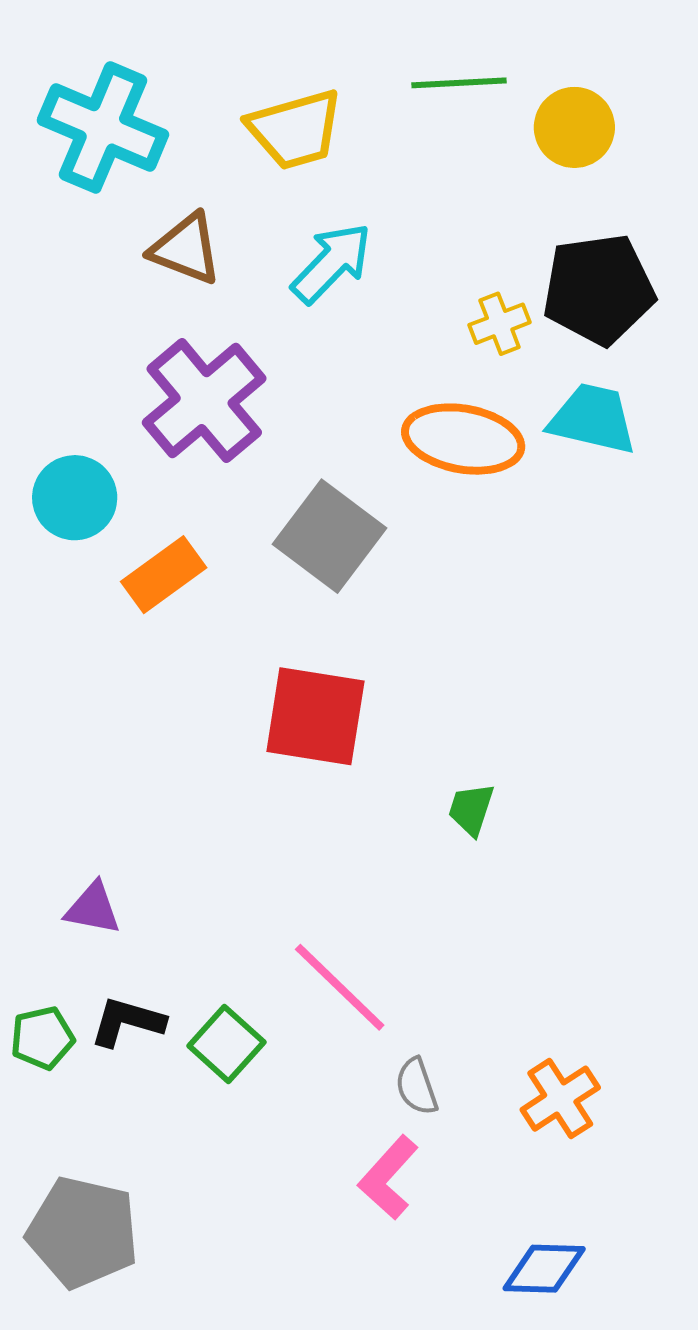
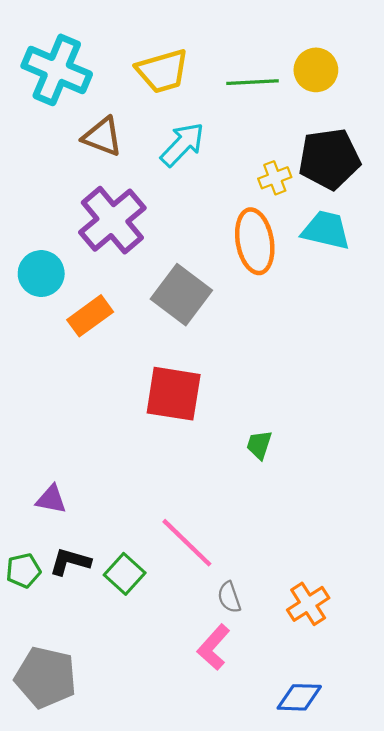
green line: (459, 83) -> (253, 82), moved
orange ellipse: (463, 439) -> (255, 241), turned 70

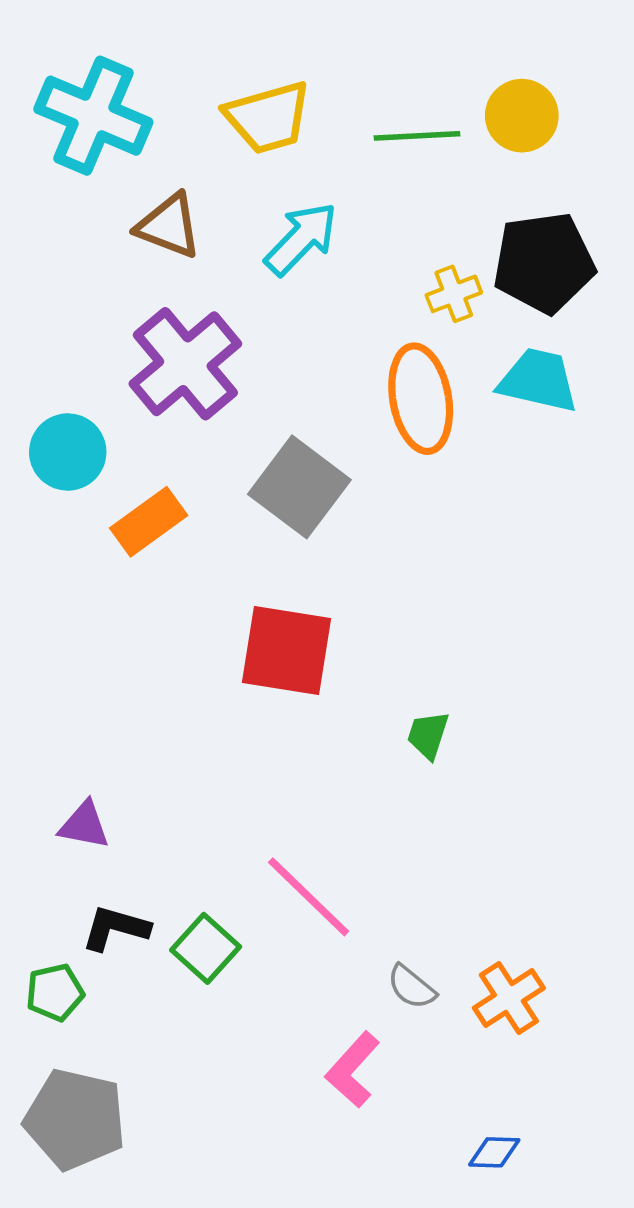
green pentagon: (23, 571) -> (55, 992), moved
gray semicircle: (229, 597) -> (411, 987), moved, turned -32
blue diamond: (299, 697) -> (494, 1152), size x0.7

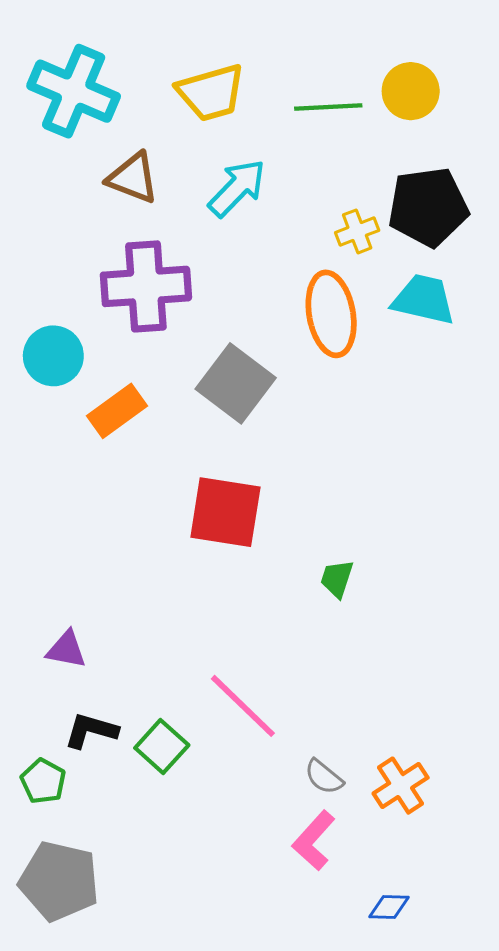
purple cross: (185, 364) -> (146, 286), turned 36
green pentagon: (55, 992) -> (43, 781), turned -30
pink L-shape: (353, 1070) -> (314, 841), moved

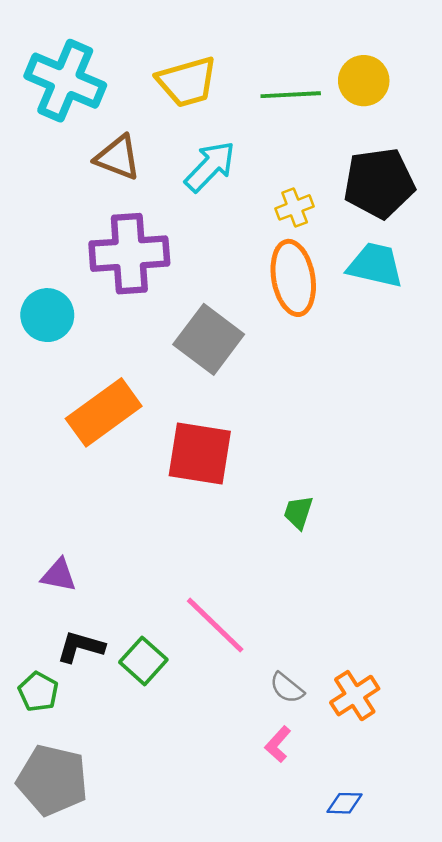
yellow cross: (357, 231) -> (295, 207), moved
orange rectangle: (117, 411) -> (104, 412), moved, size x1.4
pink L-shape: (314, 841) -> (278, 744), size x0.7

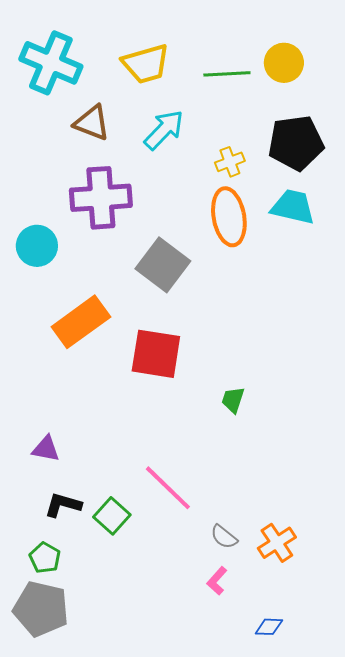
green pentagon: (38, 692) -> (45, 558), moved

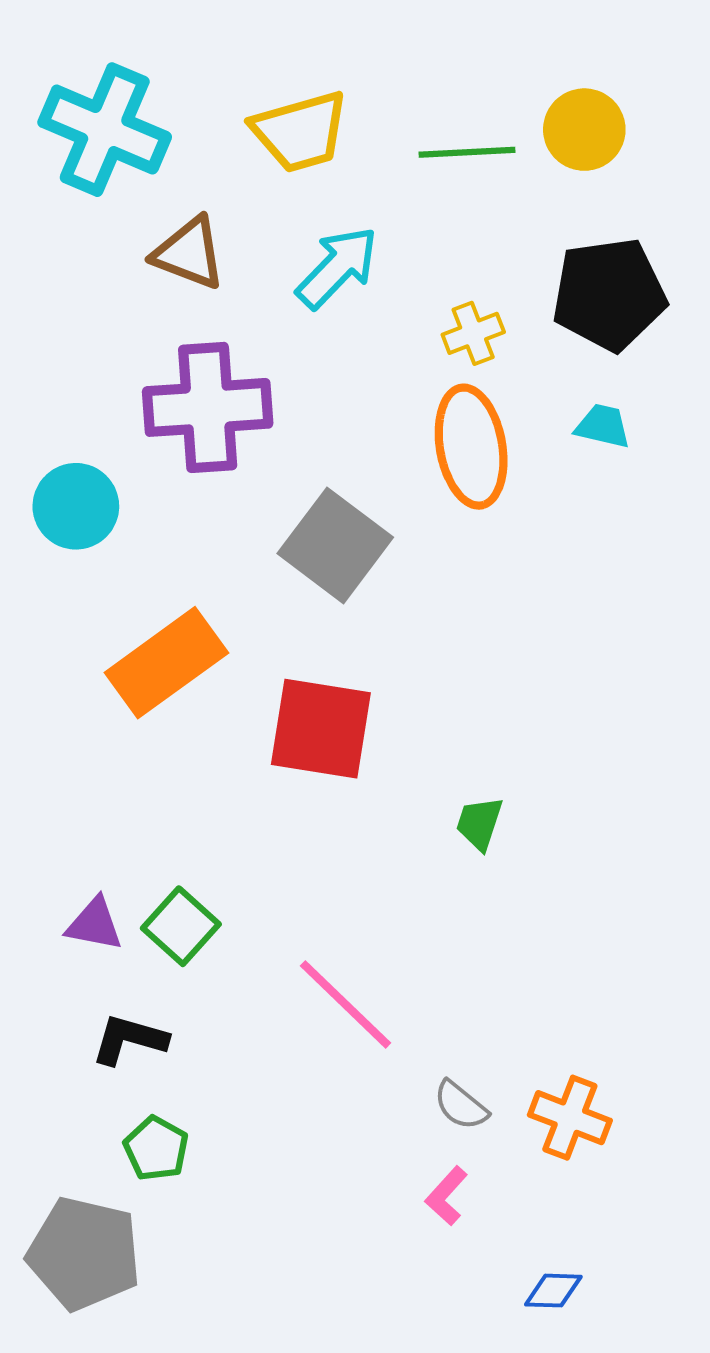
cyan trapezoid: (293, 207) -> (603, 426), size x0.6
green square: (112, 516) -> (181, 926), moved
orange cross: (277, 543) -> (570, 1118), turned -36
green pentagon: (45, 558) -> (156, 1149), moved

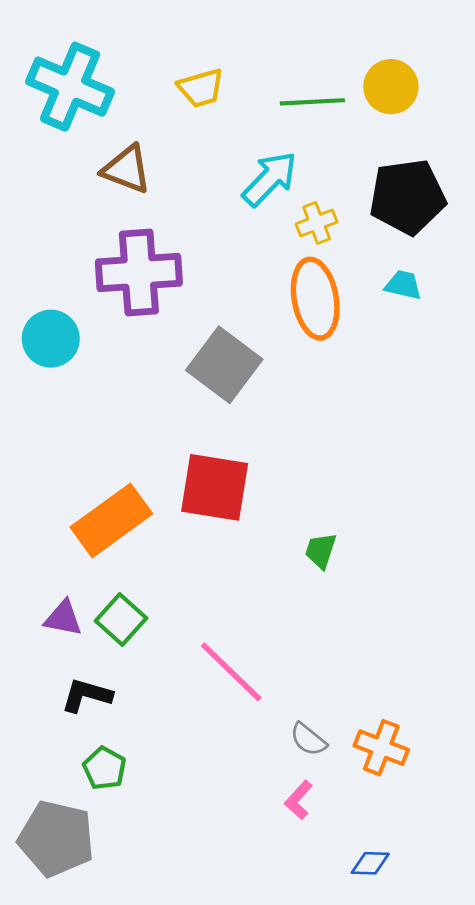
yellow trapezoid: (300, 132) -> (201, 88), size x0.7
cyan arrow: (337, 267) -> (270, 179), moved
orange rectangle: (166, 663) -> (111, 520), moved

